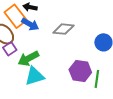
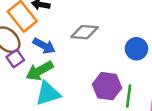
blue arrow: (30, 24) -> (44, 46), moved

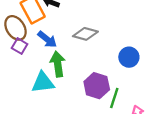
purple square: (15, 58) -> (20, 46), turned -35
green arrow: (40, 71) -> (58, 64), moved, turned 100

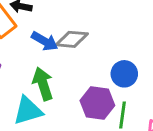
blue arrow: (47, 39) -> (45, 41), moved
blue circle: (129, 57) -> (124, 74), moved

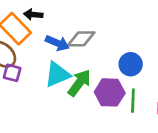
green arrow: (43, 84) -> (79, 83), moved, turned 60
cyan triangle: (28, 111) -> (57, 74), moved

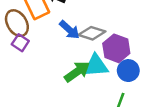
cyan triangle: (57, 74) -> (96, 66), moved
purple hexagon: (110, 92) -> (116, 48), moved

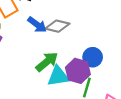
purple hexagon: (116, 48) -> (78, 71), moved
cyan triangle: (96, 66) -> (58, 76), moved

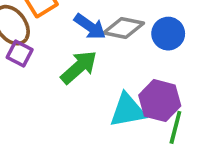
blue circle: (93, 57) -> (168, 34), moved
green arrow: (47, 62) -> (79, 67), moved

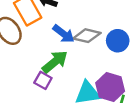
purple square: (20, 54) -> (43, 80), moved

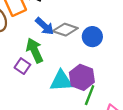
green arrow: (55, 62) -> (35, 50), turned -80

